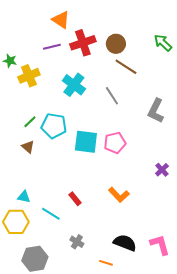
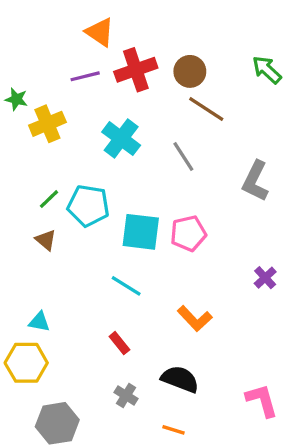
red rectangle: (75, 199) -> (119, 343), moved
cyan line: (51, 214) -> (126, 286), moved
black semicircle: (125, 243) -> (180, 379), moved

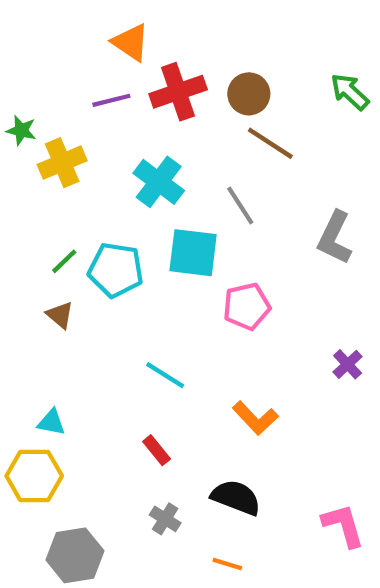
cyan square: (141, 232) -> (193, 253), moved

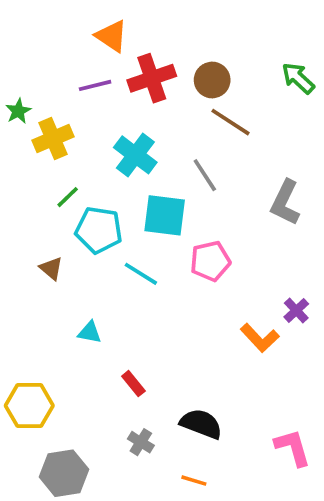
green star: (21, 130) -> (18, 111), turned 30
green line: (64, 261) -> (68, 197), moved
cyan line: (165, 375) -> (141, 274), moved
orange L-shape: (255, 418) -> (260, 338), moved
cyan triangle: (51, 422) -> (90, 332), moved

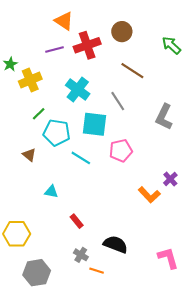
brown circle: (212, 80) -> (122, 32), moved
orange line: (194, 481) -> (97, 271), moved

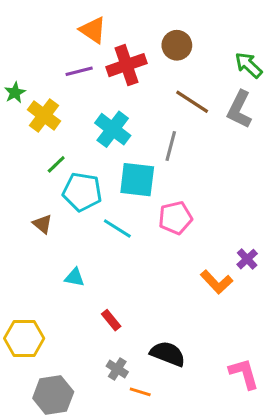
yellow cross: (30, 80) -> (44, 115), turned -30
gray line: (118, 101) -> (171, 146), turned 48
gray L-shape: (164, 117) -> (239, 109), moved

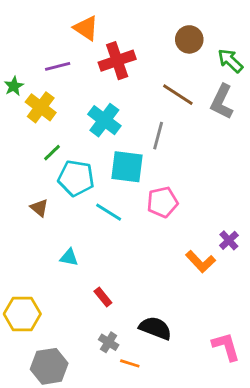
brown circle: (177, 45) -> (189, 39), moved
purple line: (79, 71) -> (58, 66), moved

